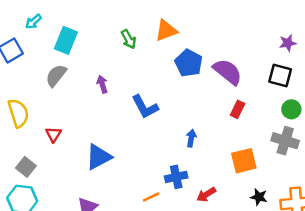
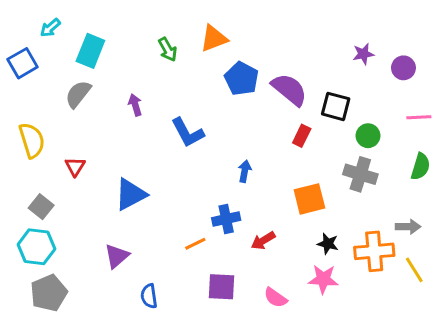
black square: (280, 76) -> (336, 106), moved

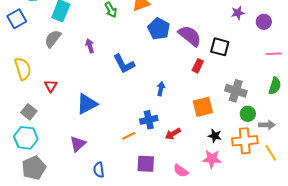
green circle: (368, 136) -> (248, 114), moved

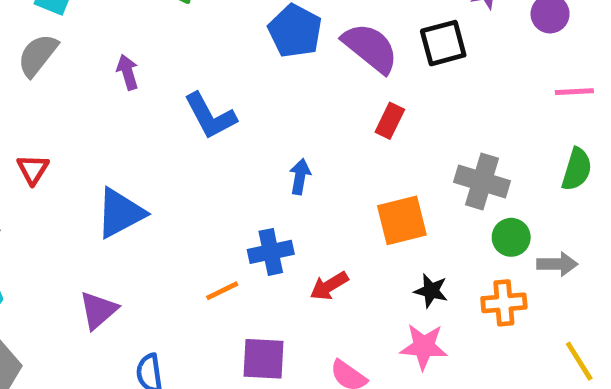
black square: (220, 47) -> (443, 43), moved, turned -30
orange cross: (245, 141) -> (504, 303), size x0.7
yellow line: (271, 153) -> (579, 361), moved

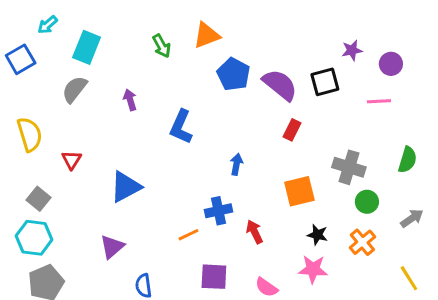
pink line: (574, 92) -> (379, 101), moved
blue L-shape: (210, 116) -> (181, 127), turned 52
gray arrow: (557, 264) -> (412, 218), moved, turned -35
red arrow: (329, 286) -> (254, 232), turned 95
orange cross: (504, 303) -> (362, 242), turned -35

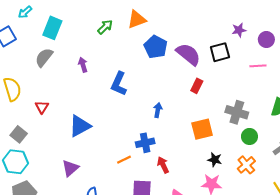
green arrow: (162, 46) -> (105, 27), turned -105
red arrow: (254, 232) -> (163, 165), moved

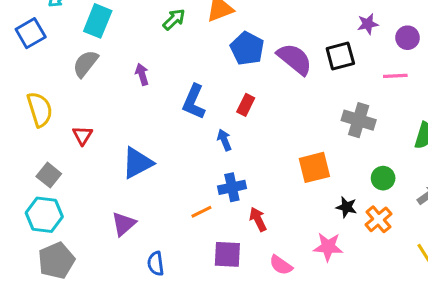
red rectangle: (197, 86) -> (246, 105), moved
blue arrow: (158, 110) -> (224, 140), moved, turned -32
gray cross: (237, 112) -> (359, 120), moved
black star: (215, 160) -> (346, 207), moved

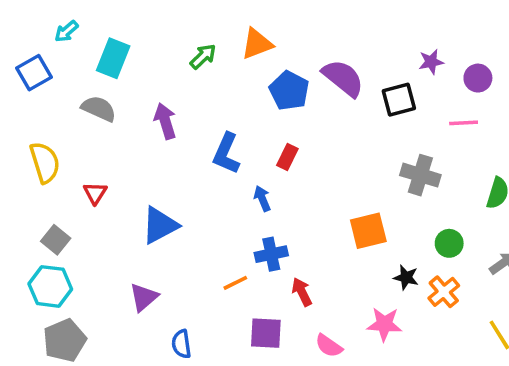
purple semicircle: (295, 59) -> (343, 78), moved
gray semicircle: (85, 64) -> (99, 109), turned 76
purple arrow: (142, 74) -> (165, 121), size x1.4

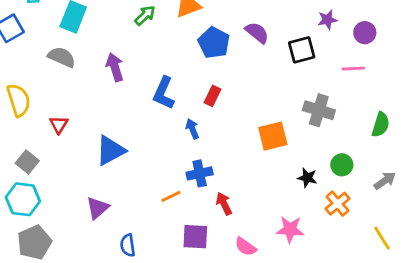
purple semicircle: (343, 78) -> (257, 33), size x0.7
orange square: (368, 231) -> (273, 136), moved
black star: (406, 277) -> (307, 178), moved

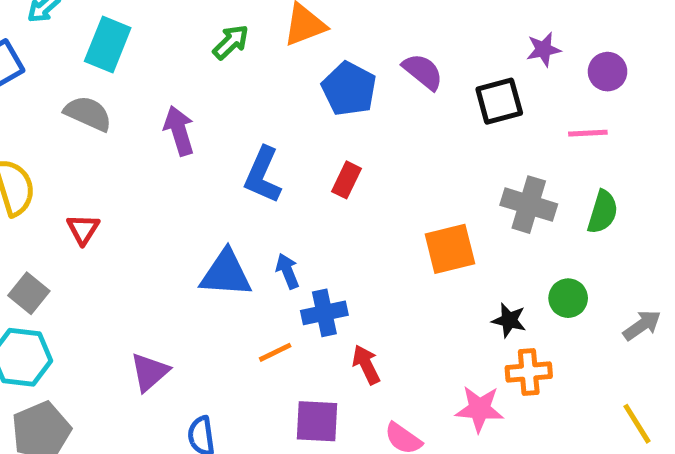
green semicircle: (381, 125) -> (603, 212), moved
blue arrow: (192, 129) -> (287, 271), moved
blue triangle: (111, 150) -> (226, 274), moved, turned 32
orange cross: (337, 204) -> (529, 372), moved, turned 35

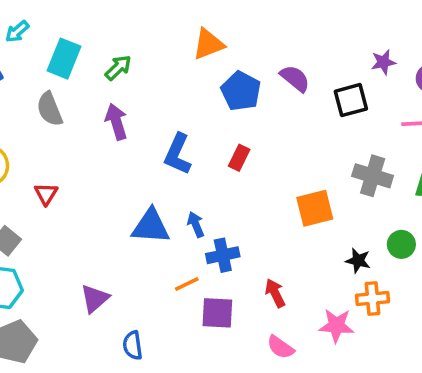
green arrow: (231, 42) -> (118, 68), moved
gray semicircle: (88, 113) -> (50, 109), turned -136
red arrow: (366, 365) -> (275, 293), moved
purple square: (317, 421) -> (217, 313), moved

